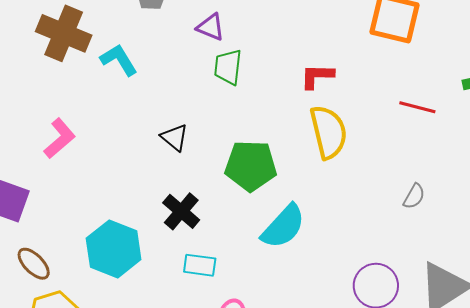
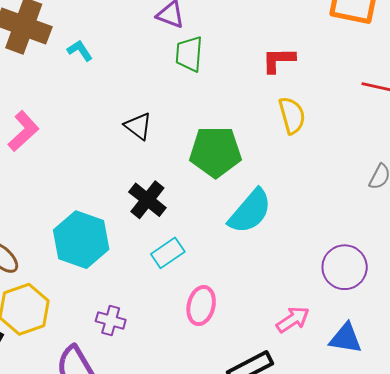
cyan L-shape: (119, 60) -> (80, 51), size x0.7
yellow semicircle: (329, 132) -> (292, 115), size x0.7
cyan rectangle: (200, 265) -> (168, 253), turned -40

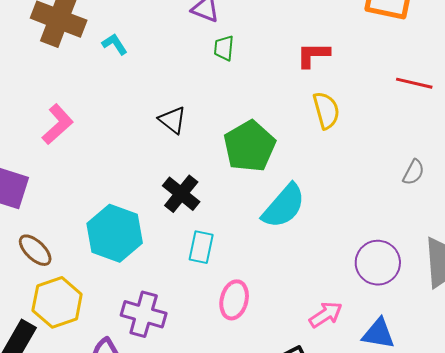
green trapezoid: (189, 54) -> (224, 48), size x0.7
green pentagon: (215, 152) -> (249, 146), turned -30
cyan rectangle: (168, 253) -> (201, 247), turned -44
purple cross: (111, 320) -> (144, 314), size x1.5

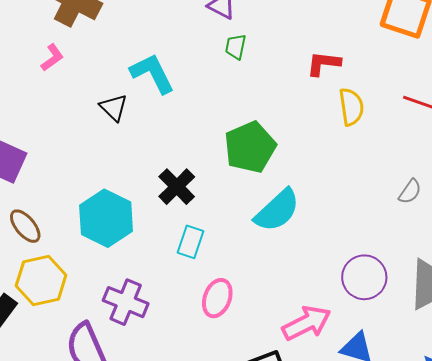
cyan L-shape: (115, 44) -> (152, 73), moved, size x1.8
yellow semicircle: (326, 110) -> (351, 107), moved
black triangle: (172, 120) -> (114, 108), moved
pink L-shape: (58, 124) -> (52, 58), moved, size x0.7
pink arrow: (326, 315) -> (307, 323), size x1.4

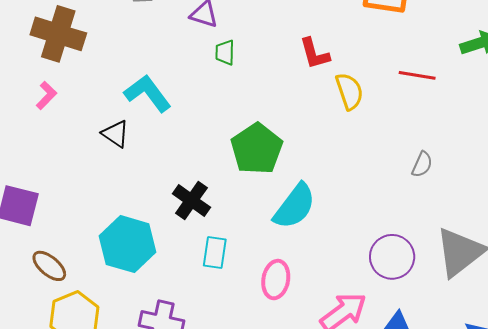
red L-shape: (324, 64) -> (314, 54), turned -102
pink ellipse: (217, 298) -> (276, 280), moved

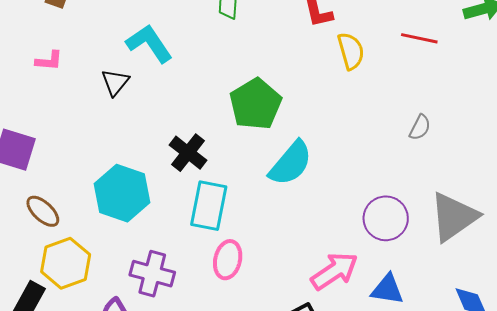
pink L-shape: (46, 95) -> (49, 61), moved, turned 48
black triangle: (115, 134) -> (115, 82), turned 32
cyan rectangle: (215, 252) -> (209, 206), size x1.5
pink ellipse: (276, 280) -> (228, 260), moved

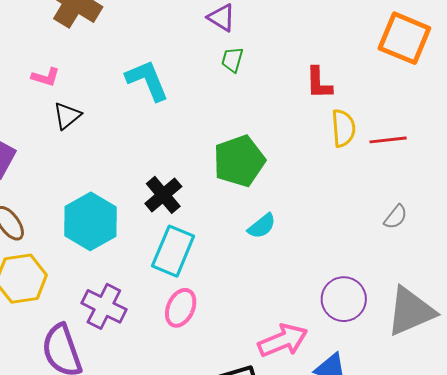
red line: (419, 38) -> (388, 140), moved, turned -30
black triangle: (115, 82) -> (67, 116), moved
cyan semicircle: (291, 163) -> (262, 226), size x0.6

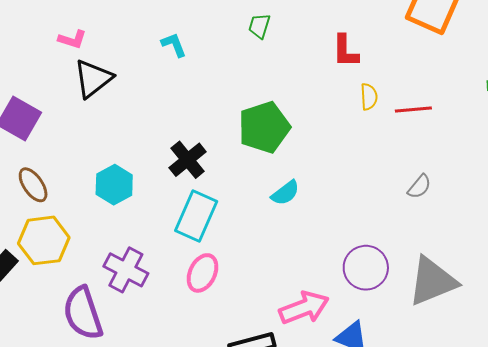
cyan L-shape: (147, 80) -> (174, 45), size x0.6
black triangle: (67, 116) -> (93, 78), size x1.4
yellow semicircle: (343, 128) -> (369, 97), size x0.7
cyan hexagon: (91, 221) -> (114, 185), size x0.7

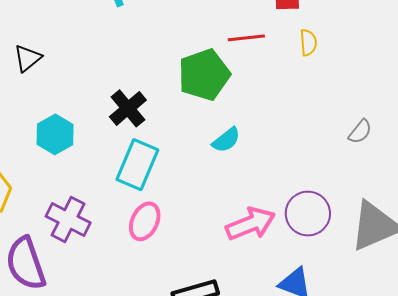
black triangle: (93, 78) -> (27, 58), moved, size x0.7
red line: (413, 109) -> (246, 38), moved
pink arrow: (304, 308) -> (251, 224), moved

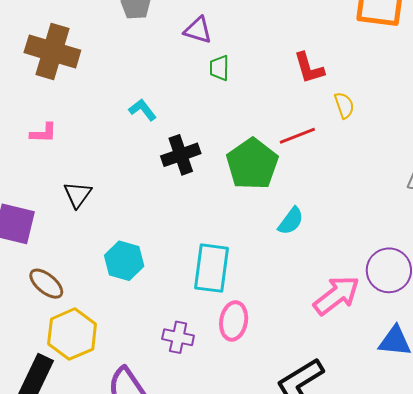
red line: (246, 38) -> (297, 136), moved
black cross: (128, 108) -> (181, 155), moved, turned 36
purple cross: (68, 219) -> (178, 337), moved, size x0.7

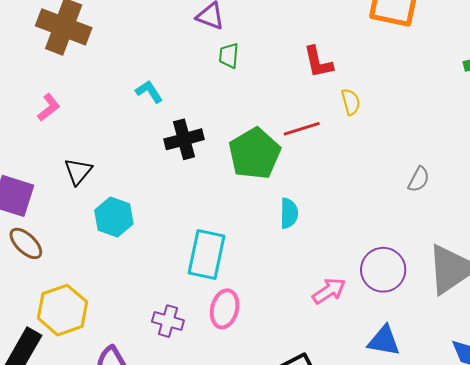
pink L-shape: (43, 133) -> (49, 107), turned -44
cyan semicircle: (291, 221) -> (289, 213), turned -40
cyan hexagon: (124, 261) -> (114, 217), moved
brown ellipse: (46, 284) -> (26, 243), moved
pink arrow: (336, 295) -> (329, 291), size x0.7

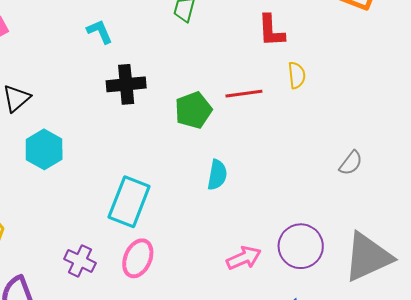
green pentagon: (255, 154) -> (193, 110), size x0.7

